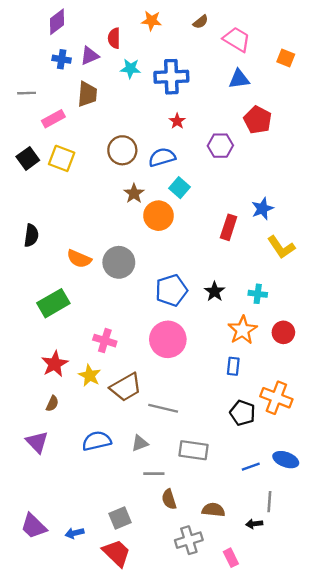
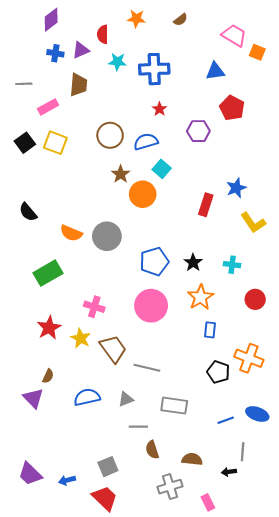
pink trapezoid: (237, 39) -> (234, 35), moved
black semicircle: (31, 235) -> (28, 212), turned 132
orange star: (243, 330) -> (200, 297), moved
brown trapezoid: (126, 387) -> (113, 349), turned -96
brown semicircle: (52, 404) -> (48, 376), moved

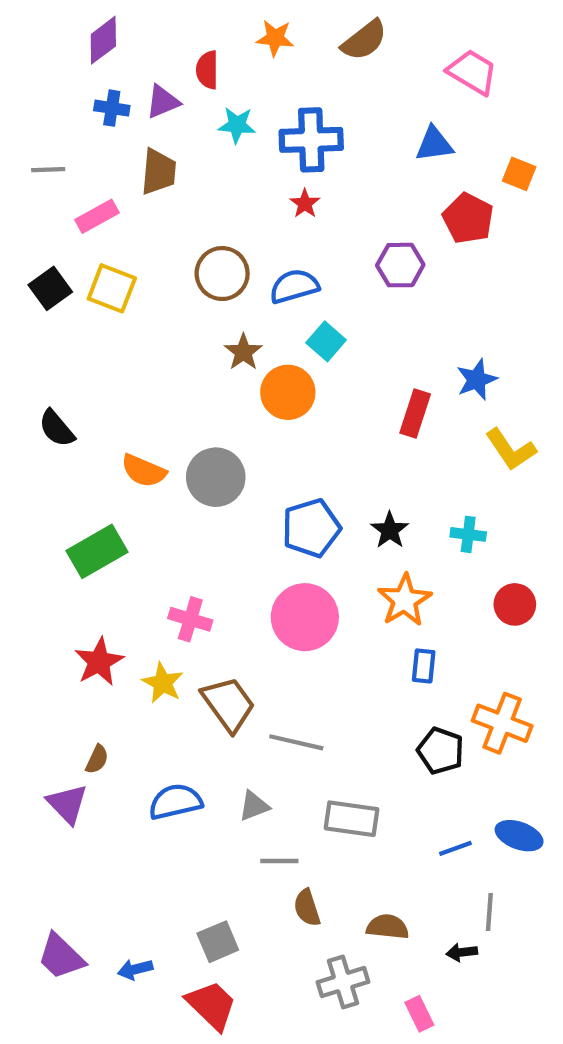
brown semicircle: (181, 20) -> (364, 40), size x1.6
orange square: (257, 52) -> (519, 174), moved
red star: (159, 109) -> (305, 204), moved

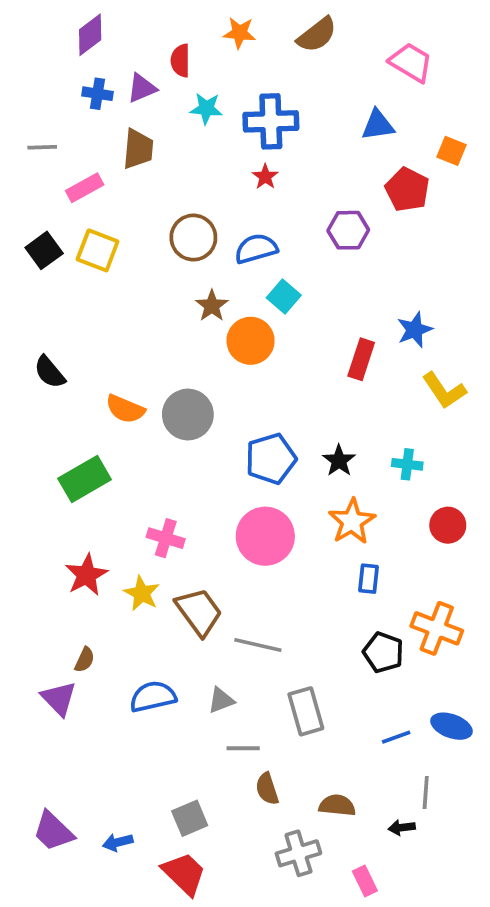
gray rectangle: (351, 819) -> (306, 711), turned 66

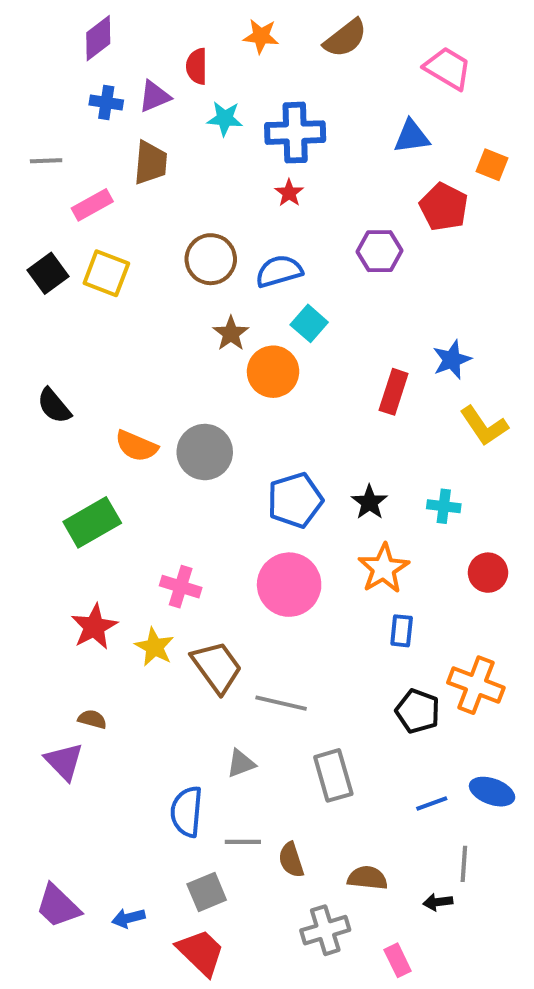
brown semicircle: (85, 660) -> (92, 719), turned -100
blue semicircle: (153, 697) -> (187, 812), moved, turned -72
gray line: (243, 748) -> (243, 842), moved

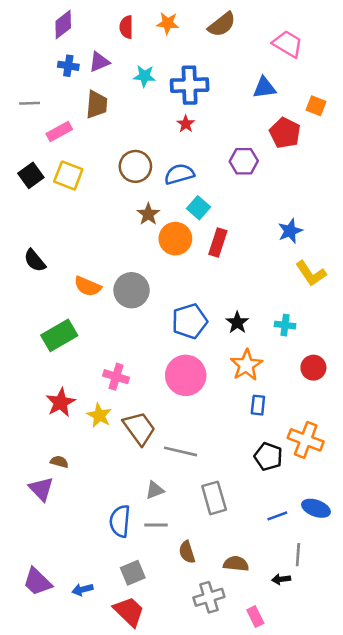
red semicircle: (197, 66) -> (126, 27), moved
red rectangle: (394, 392) -> (218, 242), moved
gray line: (243, 842) -> (156, 525), moved

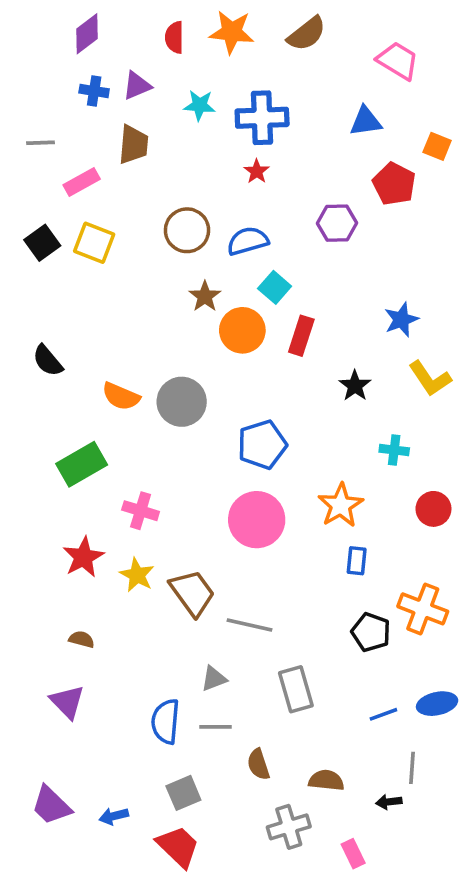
orange star: (168, 23) -> (232, 32), size x1.4
black star: (237, 322) -> (355, 386), moved
pink cross: (116, 377) -> (141, 511), moved
purple triangle: (41, 489) -> (67, 702), moved
blue ellipse: (316, 508) -> (437, 704), turned -32

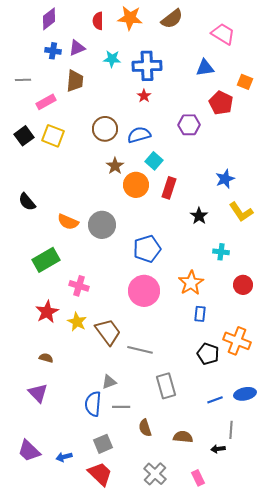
gray triangle: (214, 679) -> (109, 382), moved
gray cross: (289, 827) -> (155, 474), moved, turned -30

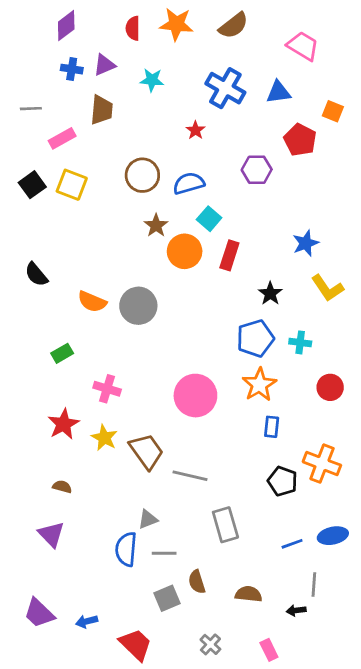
blue cross: (147, 66) -> (225, 88), moved, turned 32
blue pentagon: (147, 249) -> (255, 338), moved
green rectangle: (46, 260) -> (62, 353), size x0.6
gray square: (103, 444) -> (167, 598), moved
gray cross: (155, 474) -> (210, 644), size x0.7

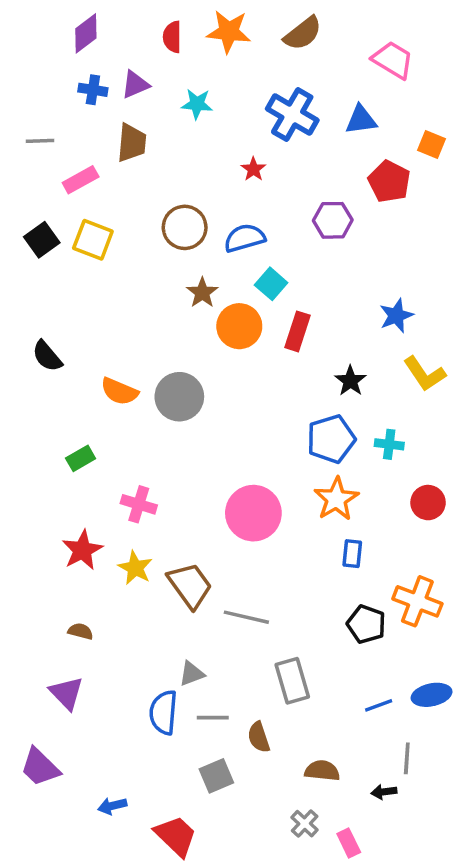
brown semicircle: (197, 582) -> (259, 737), moved
purple trapezoid: (39, 613) -> (40, 767), moved
gray cross: (210, 644) -> (305, 824), moved

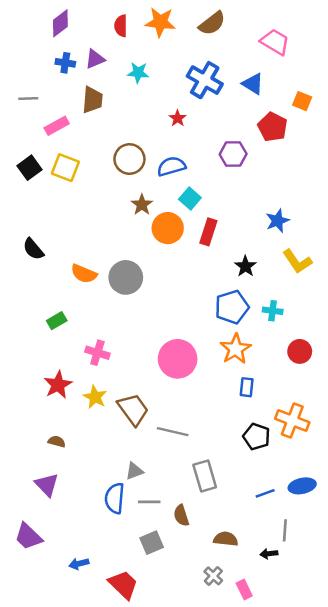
blue triangle: (361, 120) -> (253, 84), turned 40

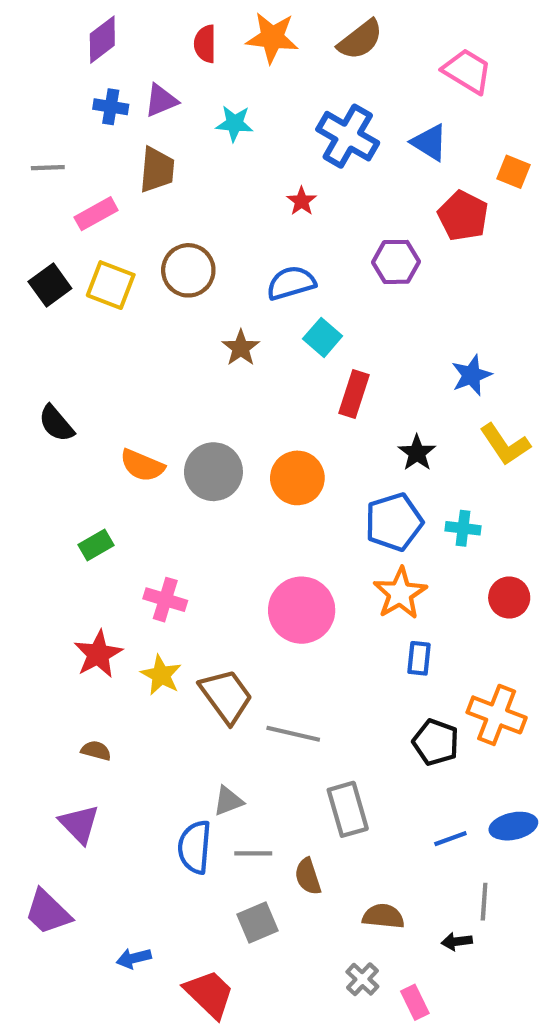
brown circle: (129, 159) -> (188, 270), moved
orange circle: (168, 228) -> (297, 478), moved

